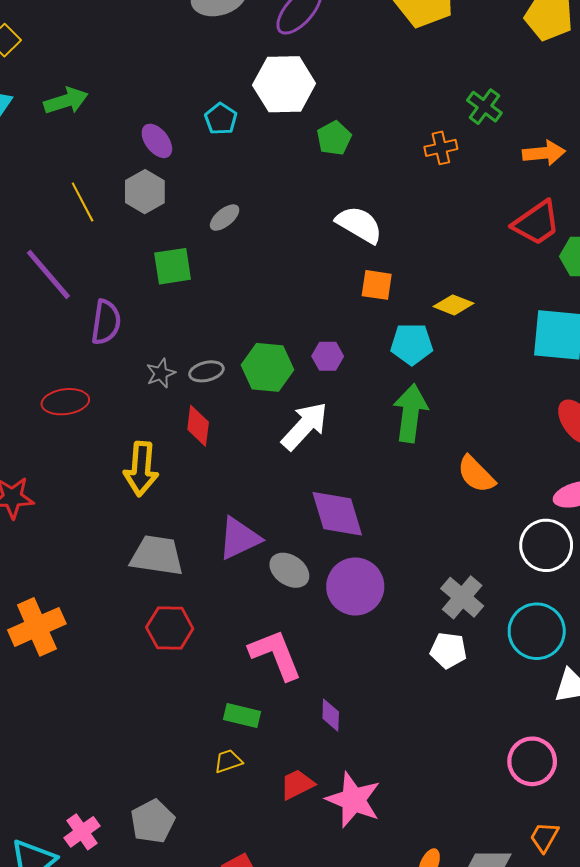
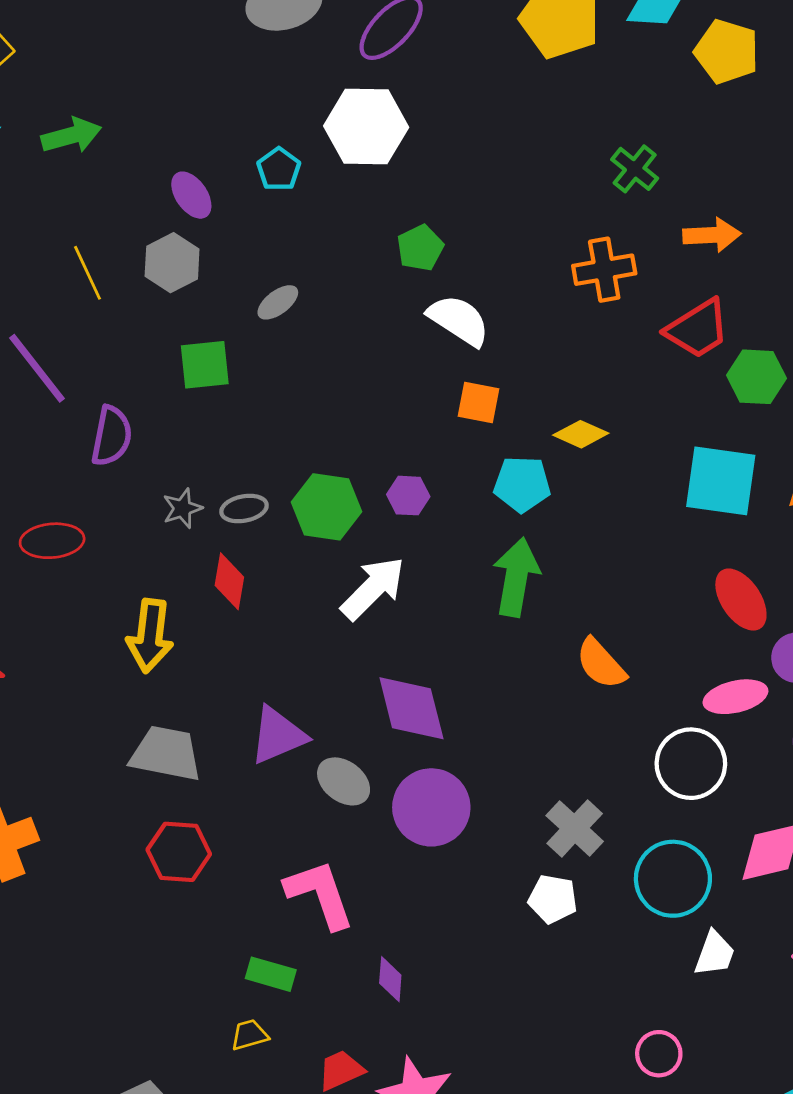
green pentagon: (334, 138) -> (420, 248), moved
orange cross: (441, 148) -> (604, 270), moved, size x1.4
pink circle: (532, 761) -> (659, 1054), size x0.7

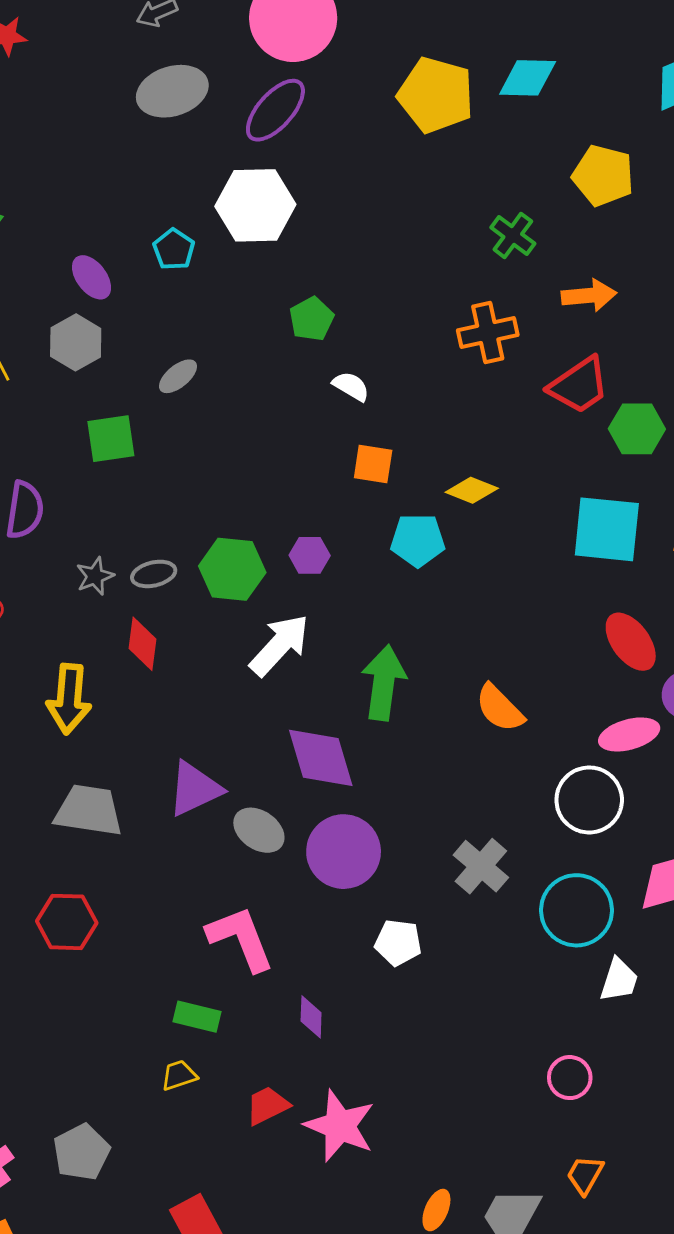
yellow pentagon: (727, 52) -> (603, 176), moved
white semicircle: (459, 320) -> (351, 386), size x0.6
green arrow: (516, 577) -> (384, 683), moved
red hexagon: (179, 852) -> (67, 922), moved
white pentagon: (553, 899) -> (398, 943), moved

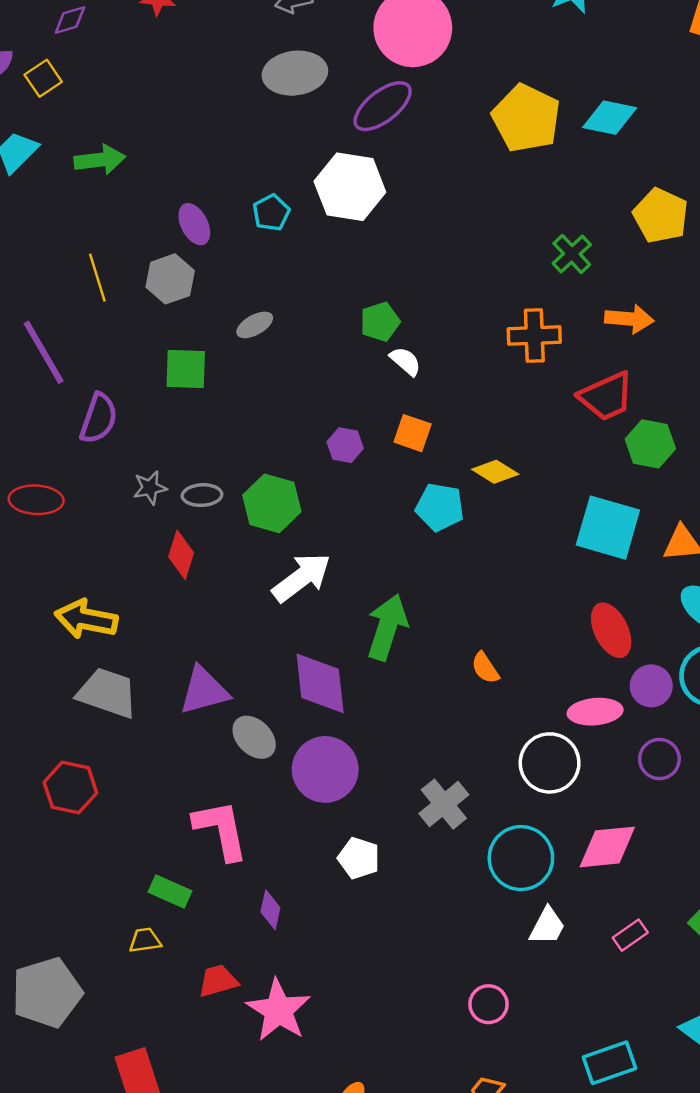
green pentagon: (312, 319) -> (380, 322), moved
purple hexagon: (310, 555) -> (345, 445), moved
yellow arrow: (69, 699) -> (86, 619), moved, turned 86
orange semicircle: (500, 708) -> (485, 668), size x0.7
gray pentagon: (81, 1152) -> (47, 993), size x1.4

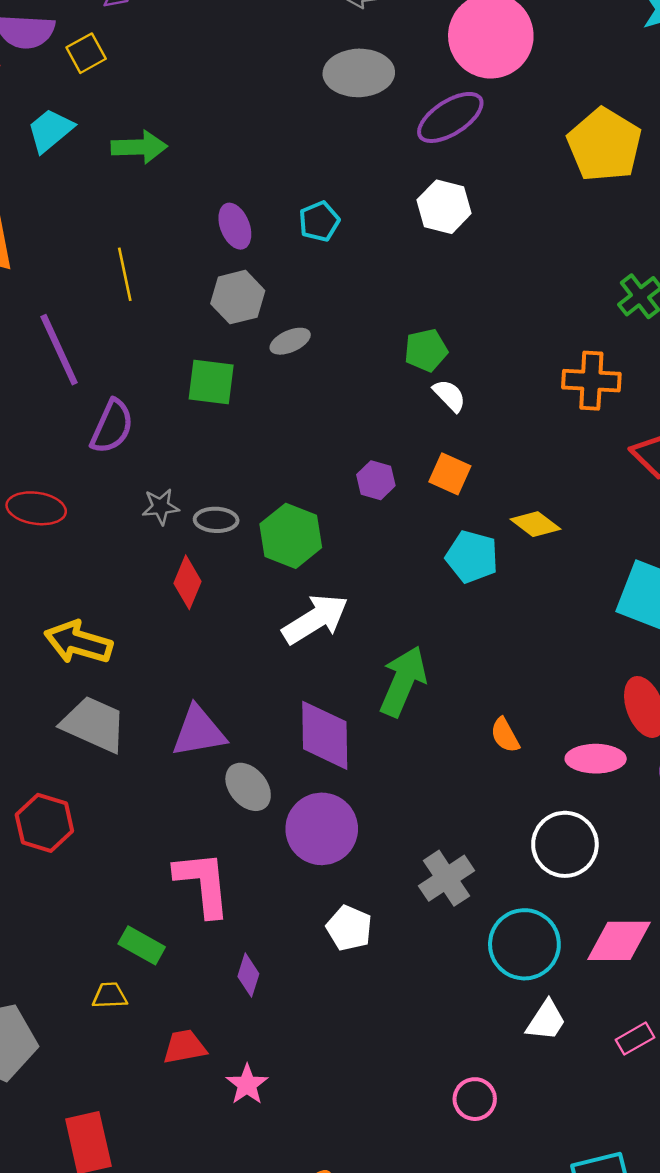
white hexagon: (350, 187) -> (444, 207), moved, size x0.7
gray hexagon: (170, 279) -> (238, 297), moved
pink ellipse: (595, 712) -> (596, 759), moved
pink star: (278, 1010) -> (247, 1085), size x0.6

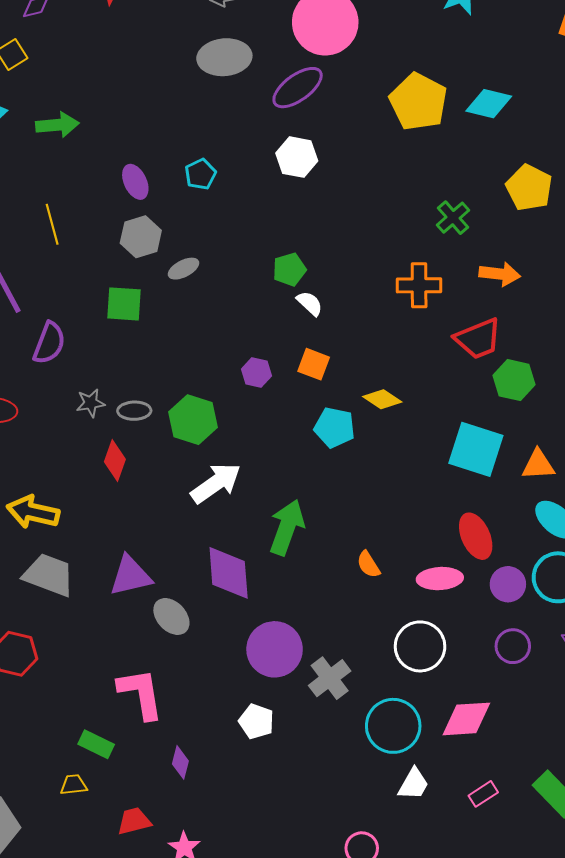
purple circle: (322, 829) -> (275, 649), moved

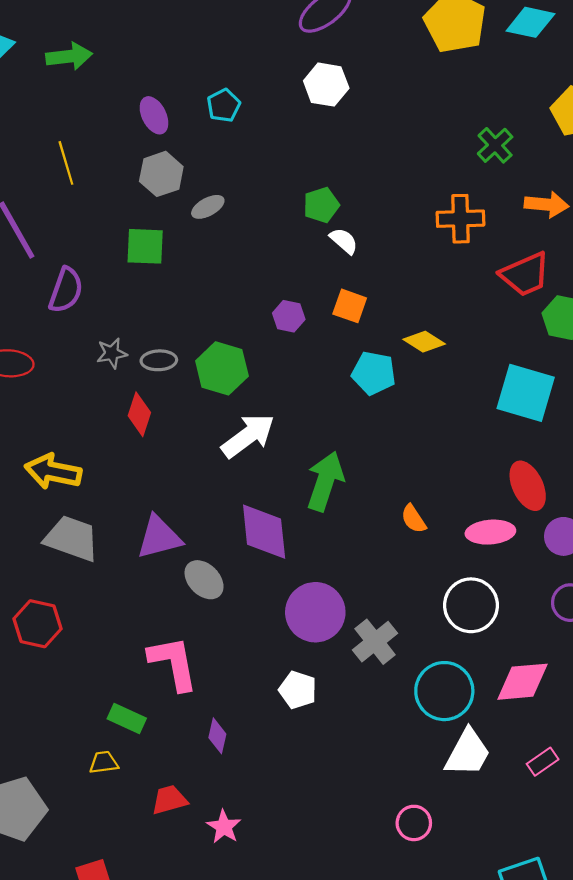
white trapezoid: (414, 784) -> (468, 753), size x1.4

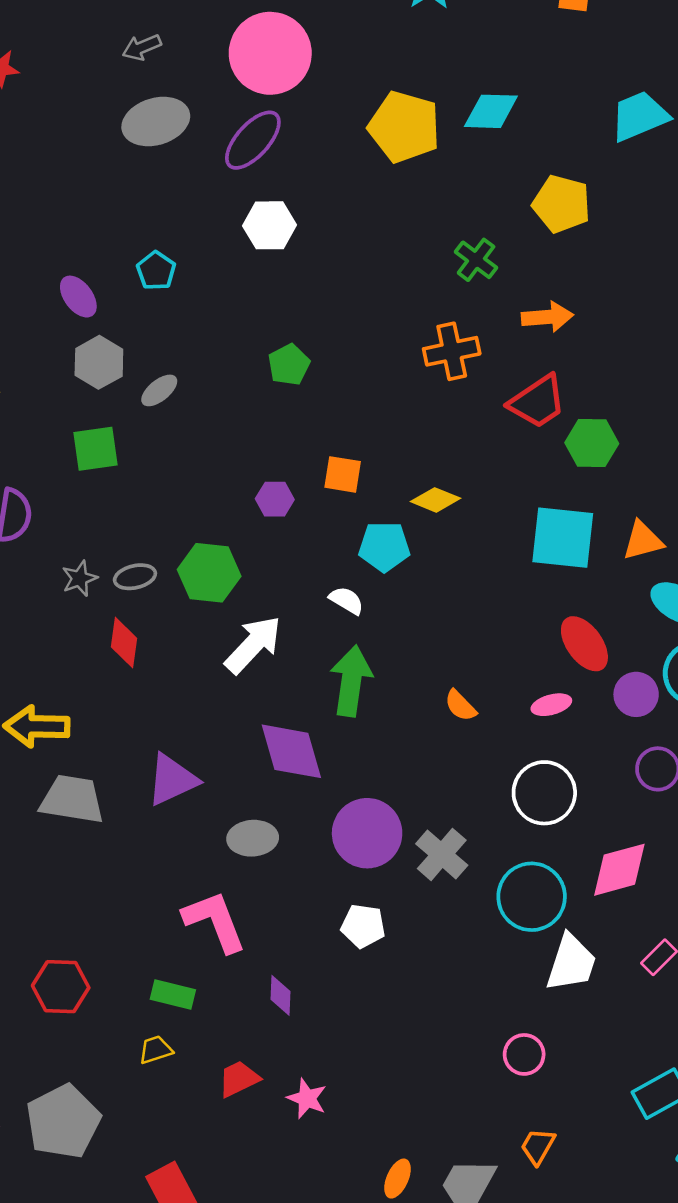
white semicircle: (344, 241) -> (347, 600), moved
pink ellipse: (490, 532) -> (551, 705), size x0.7
gray ellipse: (204, 580) -> (253, 838), moved, turned -39
red hexagon: (38, 624) -> (61, 987), moved

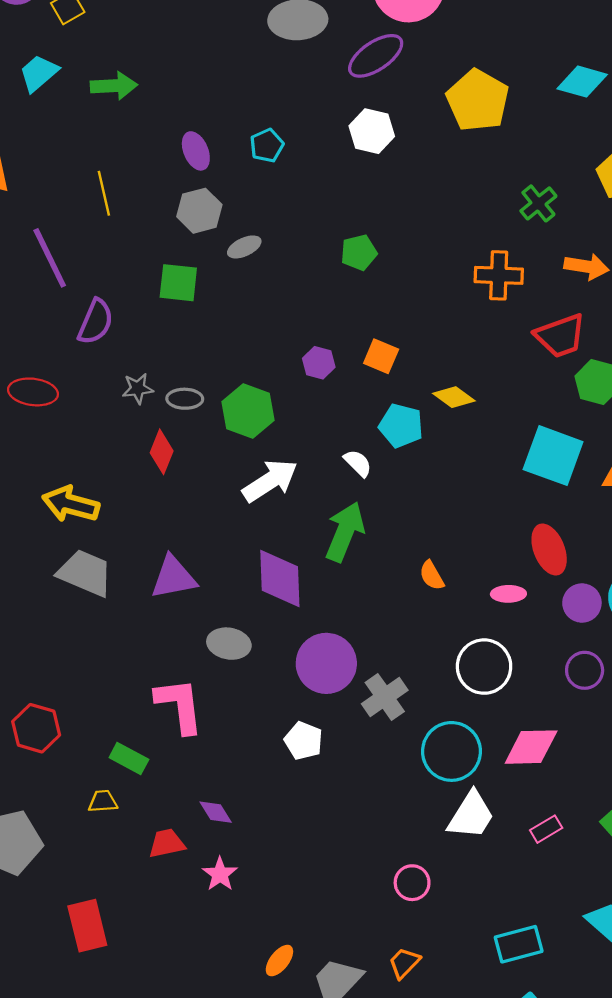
yellow pentagon: (404, 127) -> (478, 100), moved
purple diamond: (280, 995) -> (216, 812), moved, turned -48

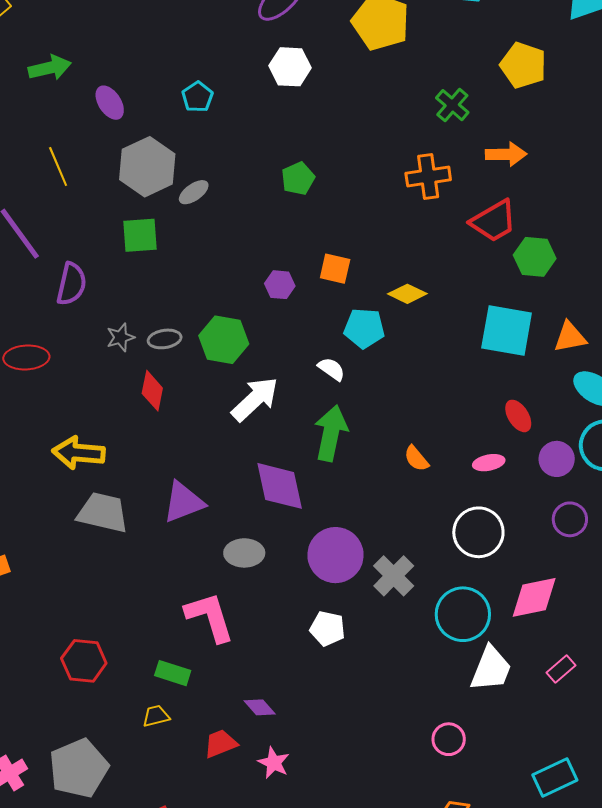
purple ellipse: (196, 151) -> (110, 103), moved
gray hexagon: (199, 211) -> (147, 167), size x1.4
red ellipse: (549, 550) -> (518, 416), size x0.7

